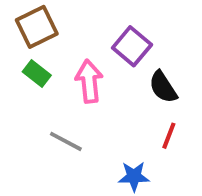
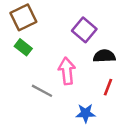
pink arrow: (89, 81) -> (67, 71), moved
black semicircle: (163, 87) -> (104, 56), turned 120

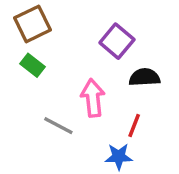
red line: (108, 87) -> (134, 126), moved

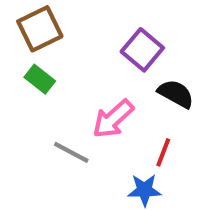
black semicircle: (145, 77) -> (176, 94), turned 32
pink arrow: (93, 98) -> (113, 119), turned -126

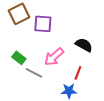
purple square: (142, 50) -> (43, 24), moved, turned -36
green rectangle: (40, 79) -> (19, 58), moved

